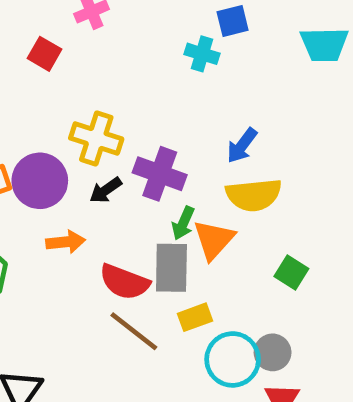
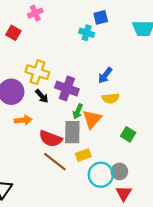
black arrow: (106, 190) -> (42, 96), turned -96
yellow semicircle: (254, 195) -> (111, 98), size x0.7

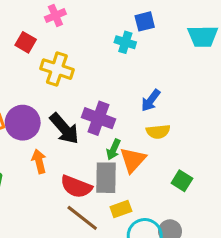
yellow cross: (37, 72) -> (57, 69), moved
black arrow: (42, 96) -> (64, 129), size x1.6
orange arrow: (23, 120) -> (39, 161), turned -98

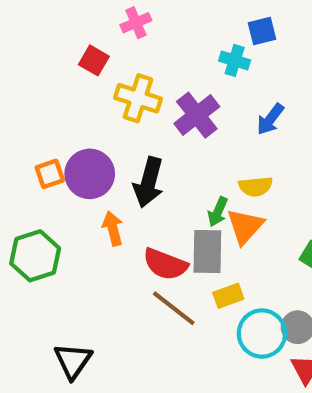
blue arrow: (151, 100) -> (270, 119), moved
purple cross: (99, 118) -> (197, 115), moved, turned 32
black arrow: (64, 129) -> (149, 182), turned 56
yellow semicircle: (158, 132) -> (256, 186), moved

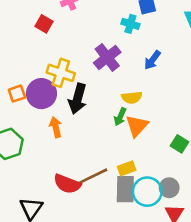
yellow cross: (138, 98) -> (61, 73), moved
yellow semicircle: (256, 186) -> (132, 97), moved
gray rectangle: (207, 252) -> (125, 189), moved
red semicircle: (165, 264) -> (67, 184), moved
brown line: (174, 308) -> (93, 176), turned -64

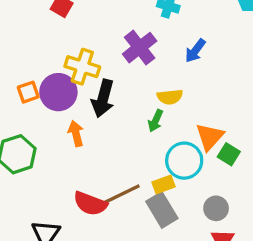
orange triangle: (137, 126) -> (210, 137), moved
gray rectangle: (125, 189) -> (162, 210), turned -32
cyan circle: (147, 192) -> (184, 161), moved

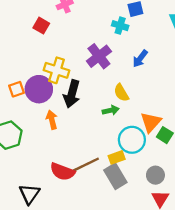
yellow semicircle: (170, 97) -> (121, 93), turned 66
green arrow: (156, 121) -> (111, 110), turned -126

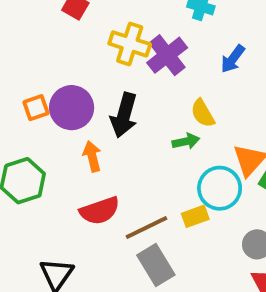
yellow cross: (57, 70) -> (130, 44), moved
red semicircle: (62, 172) -> (100, 211), moved, turned -40
gray rectangle: (115, 176) -> (156, 265), moved

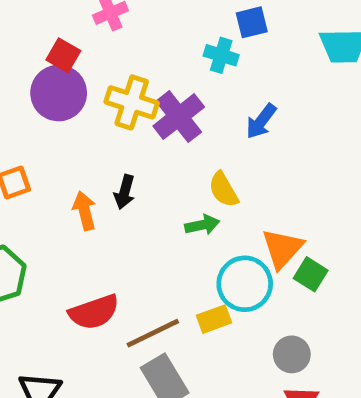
purple circle: (72, 108) -> (59, 93), moved
black arrow: (124, 115) -> (125, 192), size x0.6
orange arrow: (92, 156) -> (85, 211), moved

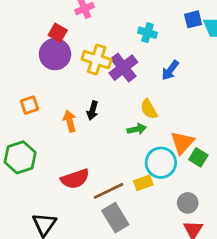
blue square: (252, 22) -> (193, 19), moved

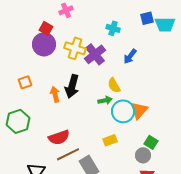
black arrow: (93, 110) -> (72, 86), size x1.6
green square: (198, 157) -> (151, 142), moved
cyan circle: (161, 163) -> (123, 111), moved
brown line: (109, 191) -> (68, 154), moved

